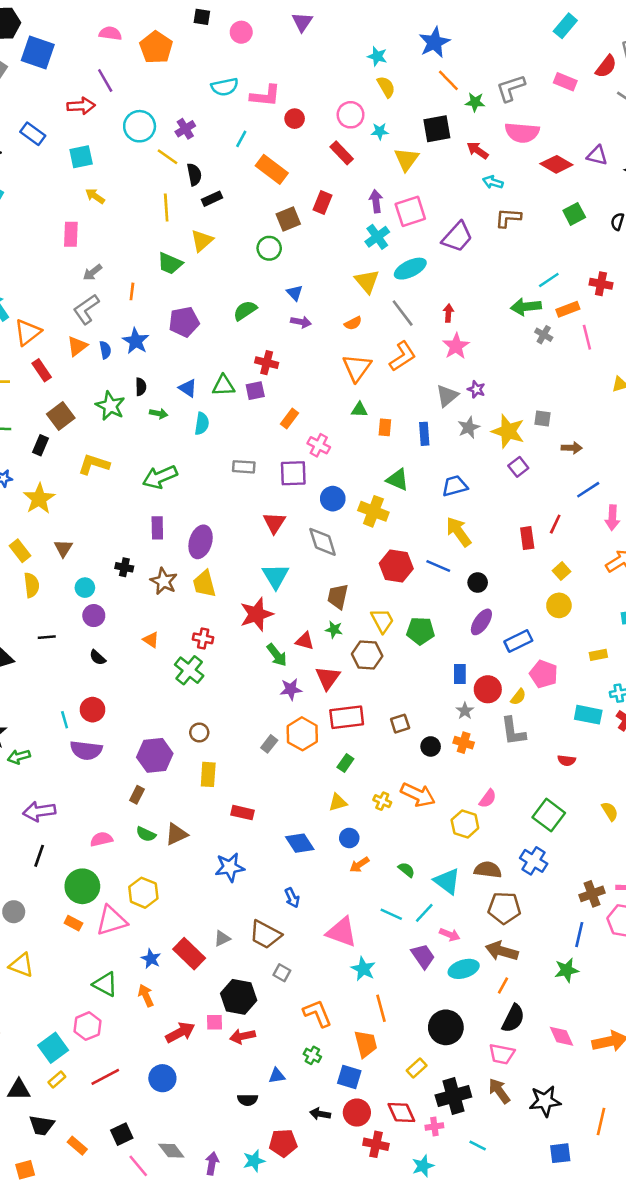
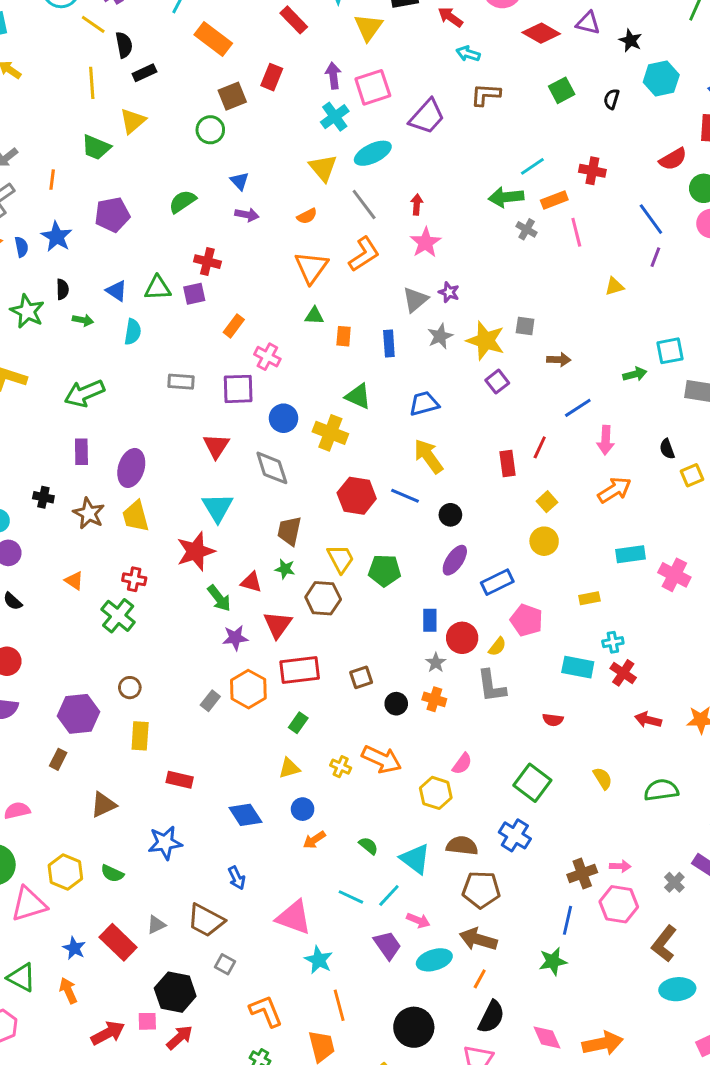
green semicircle: (146, 834) -> (112, 873), moved
red arrow: (242, 1036) -> (180, 1037), turned 150

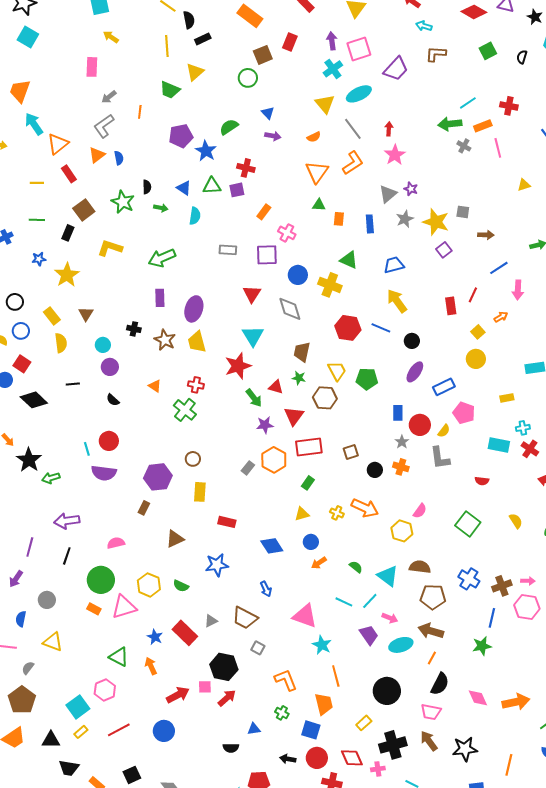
blue star: (57, 237) -> (206, 151), moved
orange arrow: (614, 490) -> (501, 317), moved, size x0.6
blue cross: (515, 835) -> (469, 579), moved

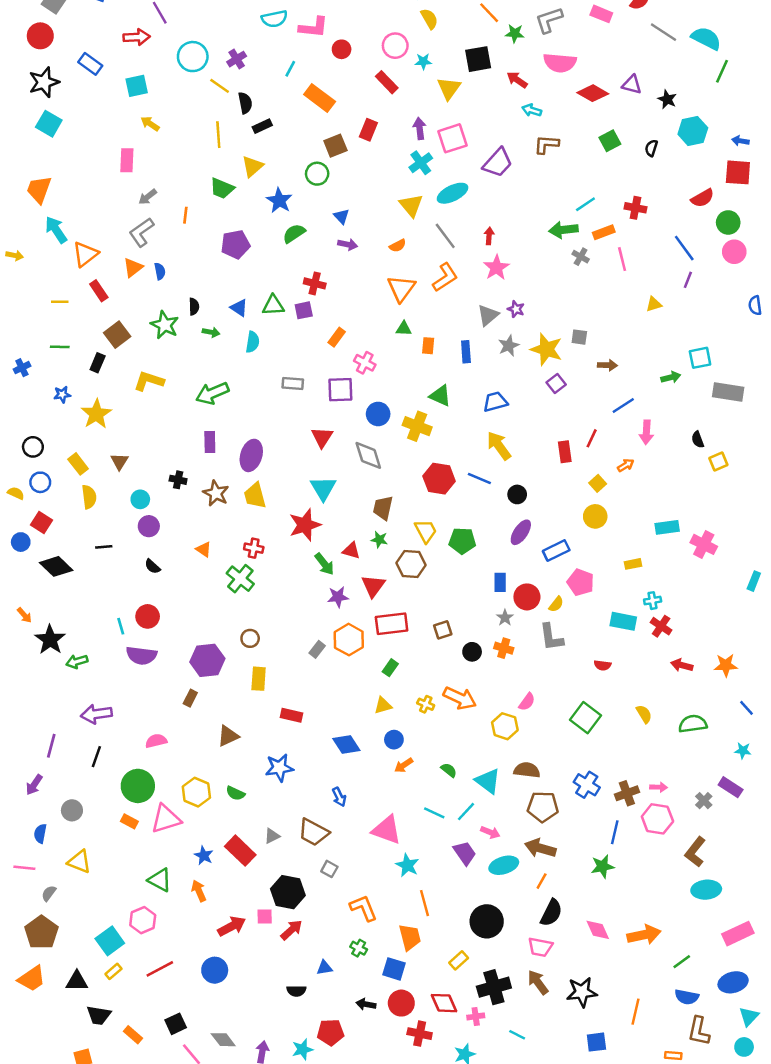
blue star: (206, 151) -> (279, 201), moved

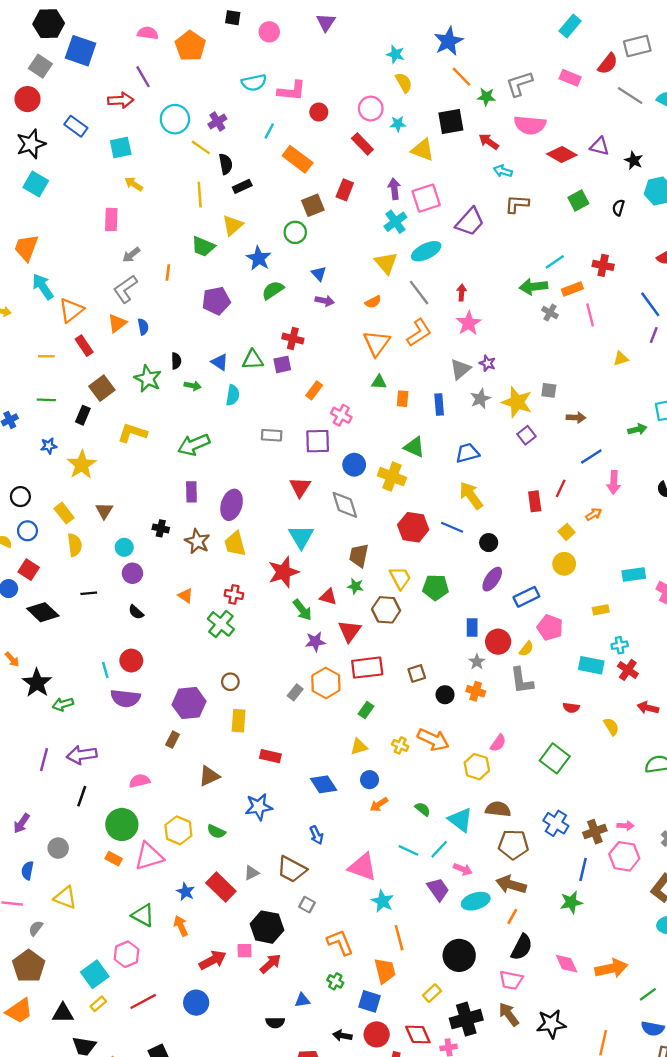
yellow triangle: (449, 88) -> (423, 150), turned -45
yellow semicircle: (644, 714) -> (611, 727), moved
purple line: (51, 746) -> (44, 760), moved

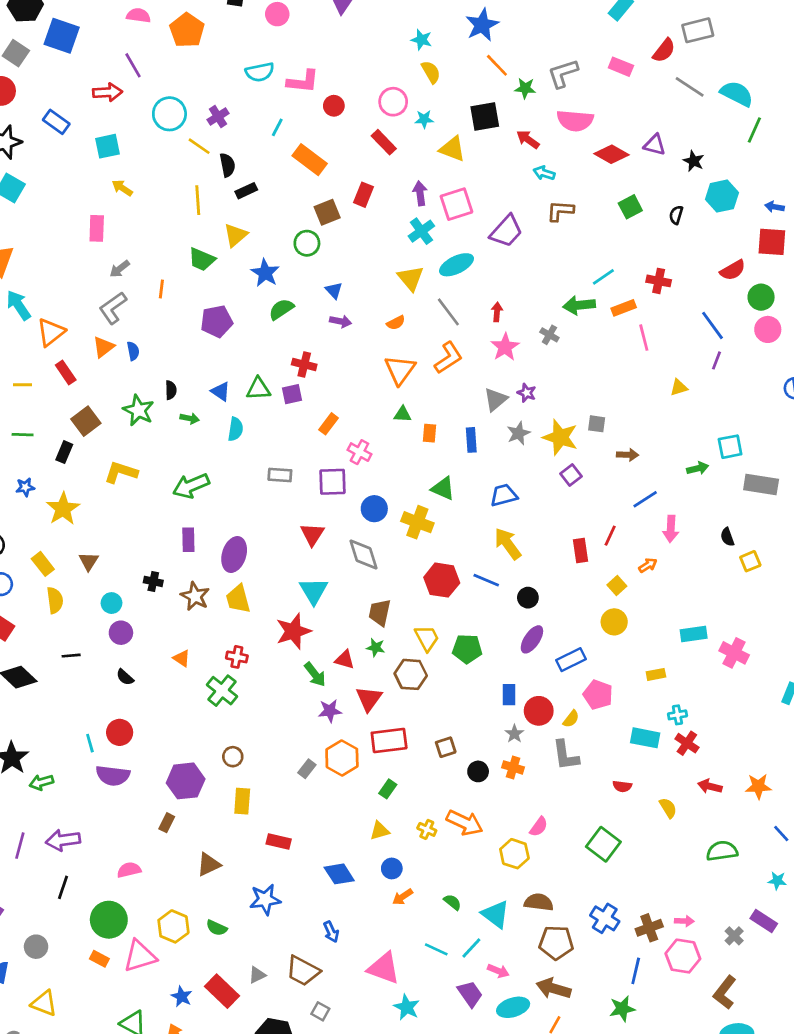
gray cross: (550, 313) -> (549, 335), moved

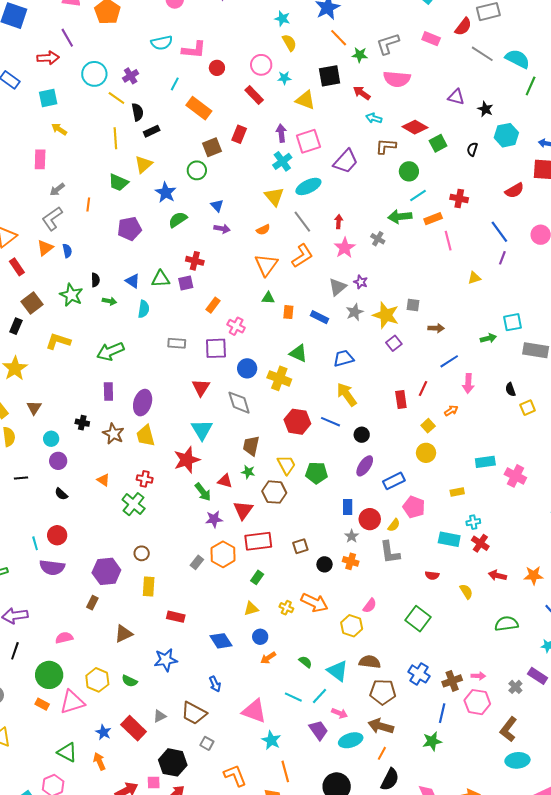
red diamond: (611, 154) -> (415, 127), moved
green circle: (761, 297) -> (409, 171), moved
blue rectangle: (471, 440) -> (319, 317), turned -60

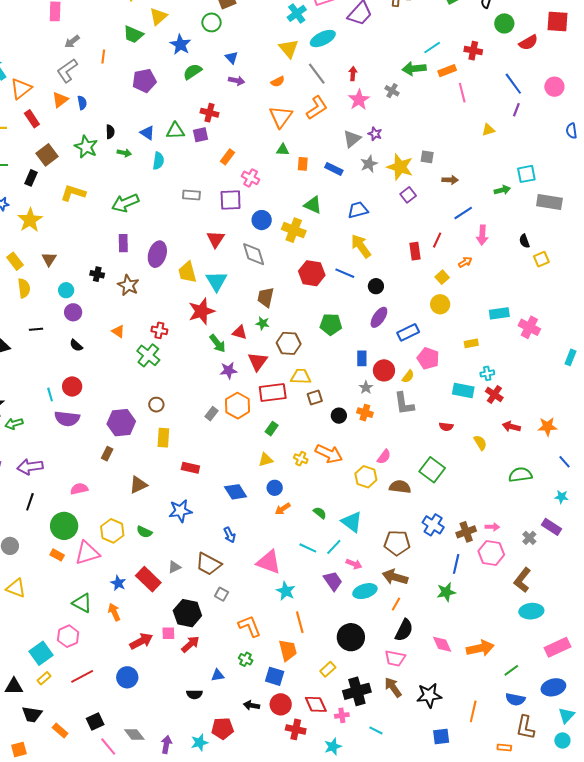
green circle: (409, 171) -> (504, 23), moved
yellow trapezoid: (146, 436) -> (187, 272), moved
yellow trapezoid: (286, 465) -> (301, 376), moved, turned -60
brown semicircle: (370, 662) -> (400, 487), moved

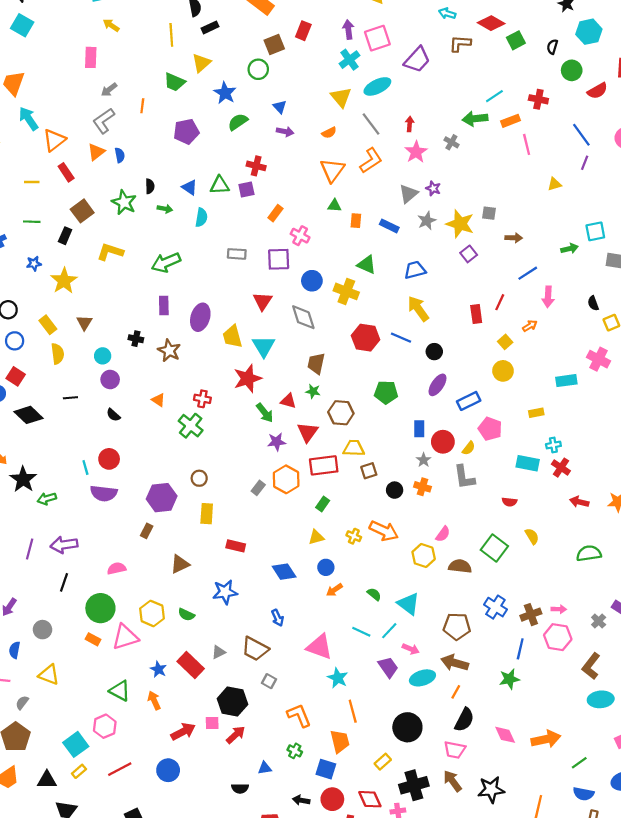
pink cross: (529, 327) -> (599, 359), moved
yellow semicircle: (480, 443) -> (532, 536), moved

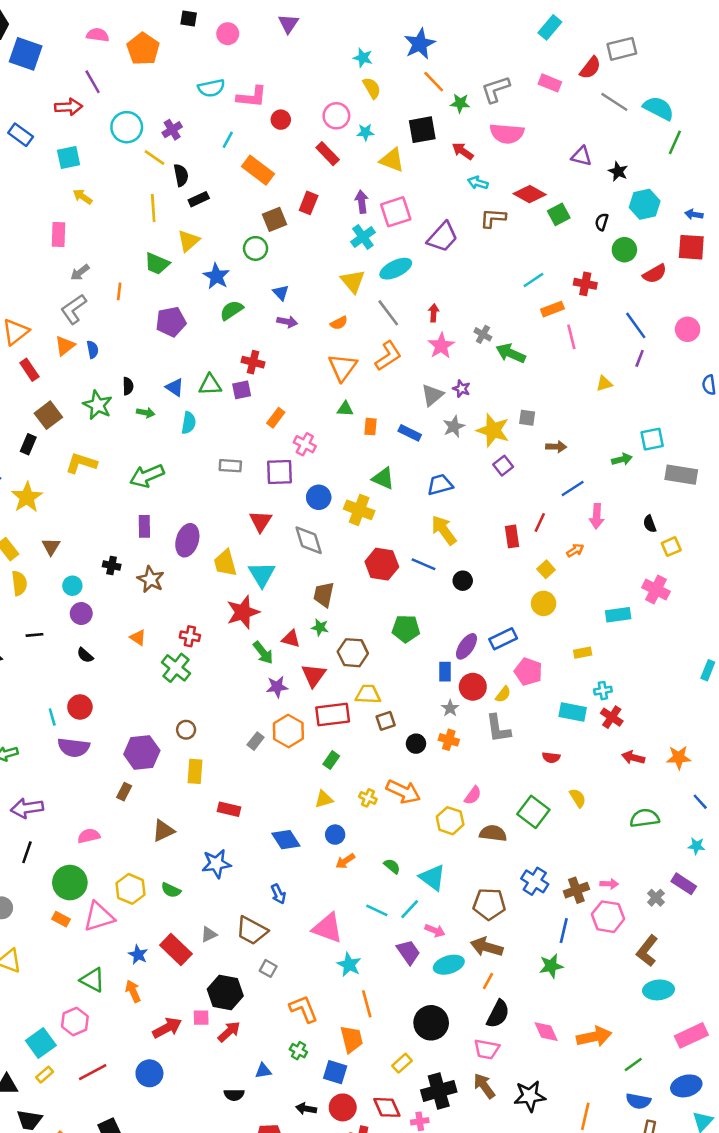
green arrow: (475, 119) -> (511, 353), moved, turned 30
purple ellipse: (438, 385) -> (466, 646), moved

